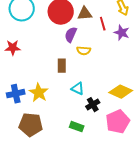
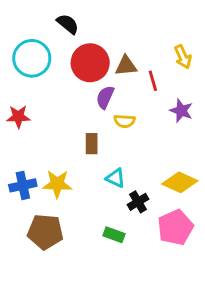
purple star: (122, 33) -> (181, 111), moved
yellow star: (39, 93) -> (57, 184), turned -30

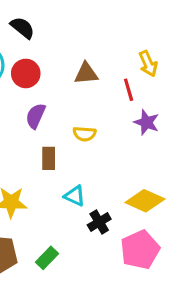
red circle: (90, 63) -> (26, 73), moved, size x0.7
red line: (153, 81) -> (129, 90), moved
purple semicircle: (105, 97) -> (36, 116), moved
green rectangle: (114, 235) -> (47, 258), moved, turned -66

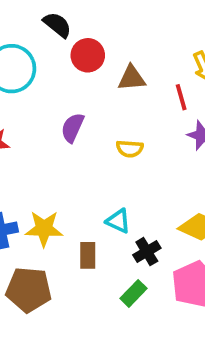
red circle: (26, 73) -> (88, 55), moved
brown rectangle: (49, 158) -> (88, 255), moved
green rectangle: (47, 258) -> (134, 293), moved

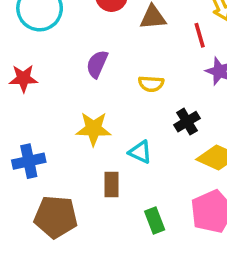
yellow star: (44, 229) -> (94, 129), moved
black cross: (147, 252) -> (187, 122), moved
green rectangle: (134, 293) -> (155, 220), turned -65

